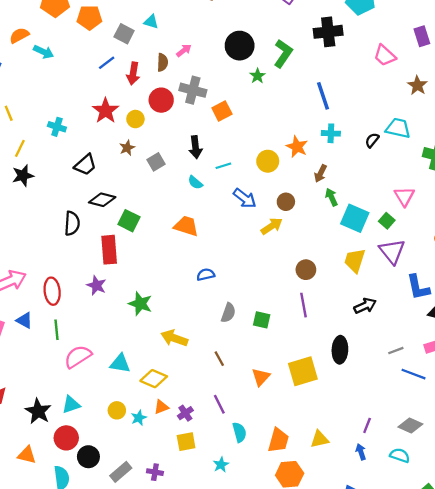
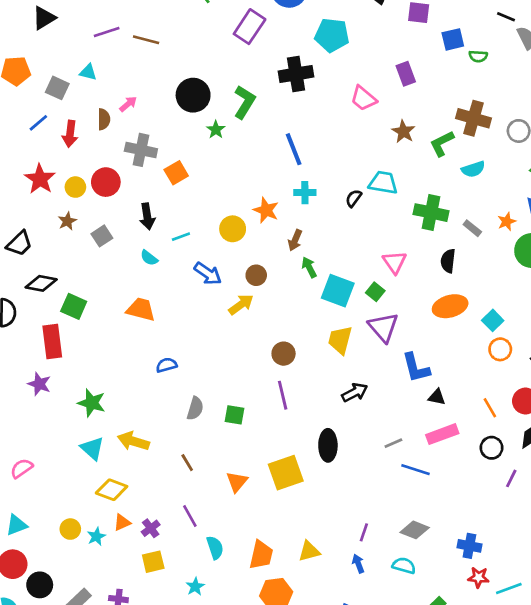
red circle: (161, 100) -> (106, 182), moved
pink semicircle: (78, 357) -> (22, 468), size x0.7
cyan triangle: (120, 364) -> (92, 448), moved, turned 35

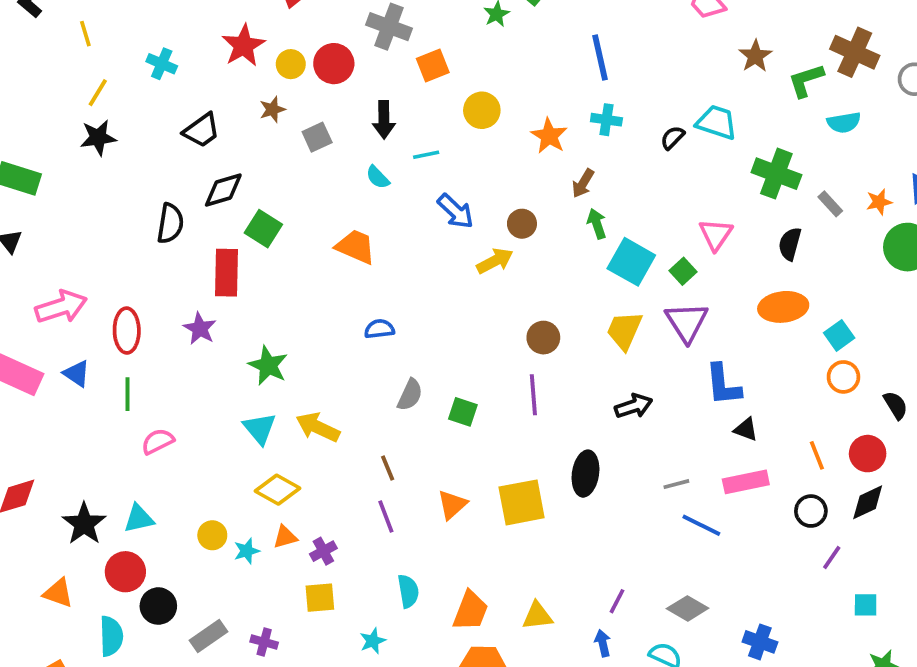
yellow circle: (233, 229) -> (482, 110), moved
black diamond: (41, 283) -> (223, 190), turned -36
purple line: (190, 516) -> (386, 516), moved

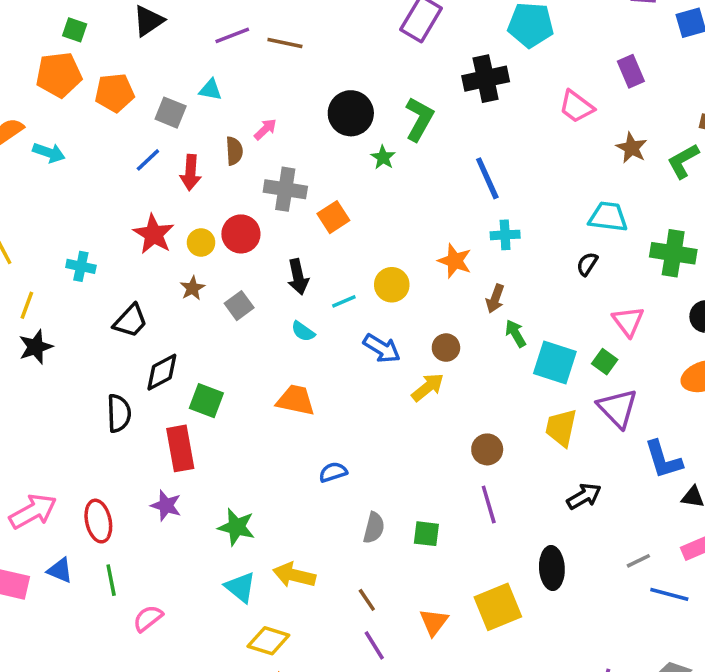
yellow circle: (482, 110) -> (392, 285), moved
black semicircle: (672, 138) -> (587, 264), moved

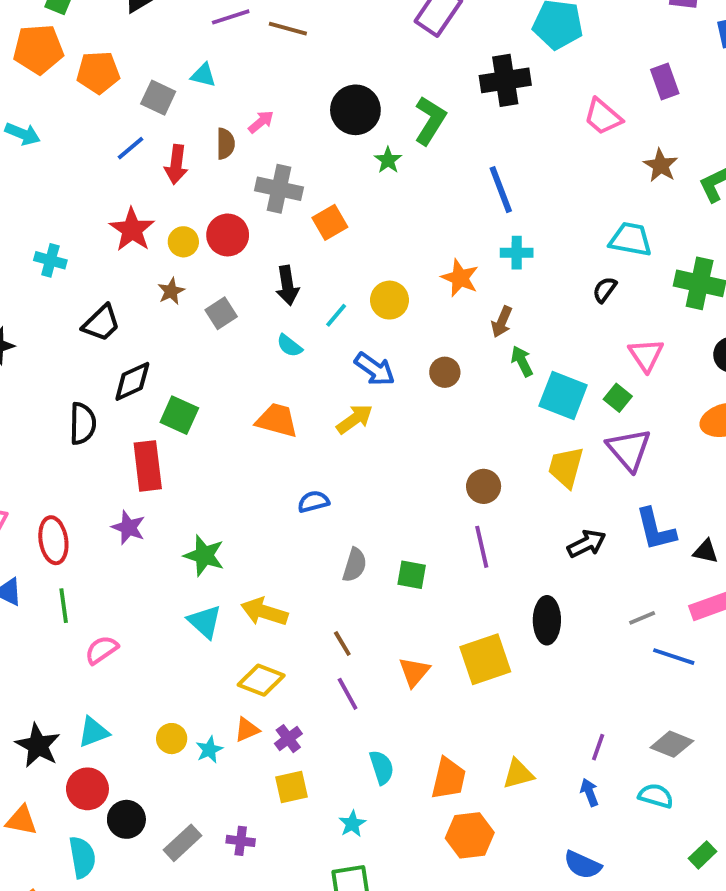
cyan line: (344, 301) -> (336, 315), turned -30
yellow arrow: (428, 387) -> (355, 419), moved
blue L-shape: (663, 460) -> (656, 529), moved
yellow diamond: (268, 641) -> (261, 680), moved

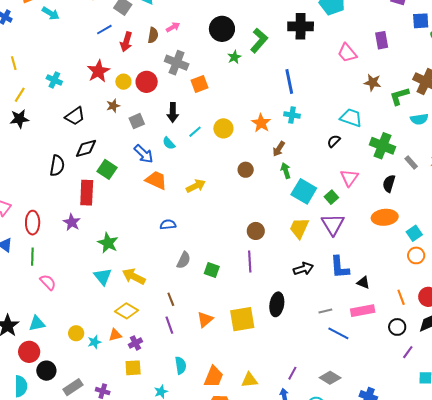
brown star: (661, 165) -> (373, 83), turned -30
blue arrow: (375, 369) -> (144, 154), moved
pink semicircle: (102, 650) -> (48, 282), turned 72

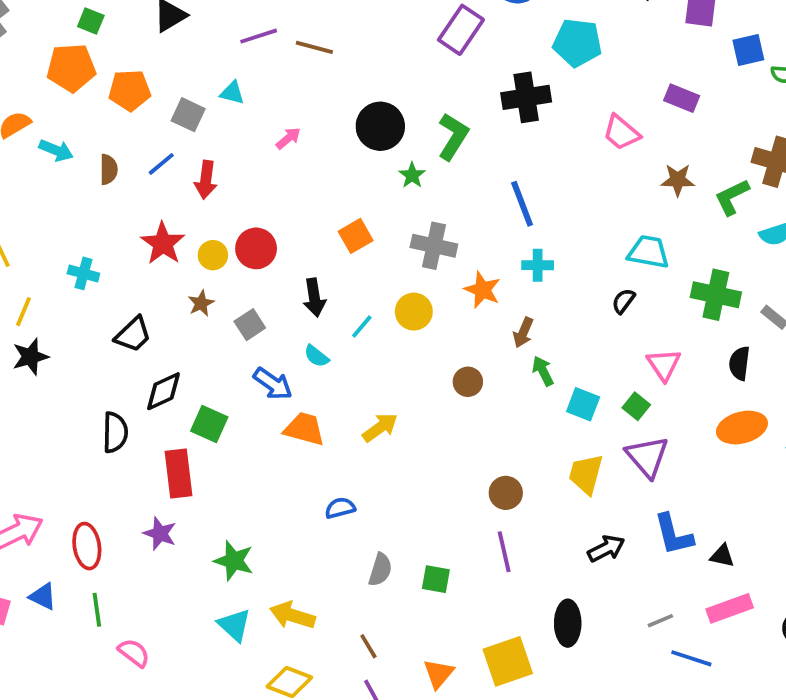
brown semicircle: (153, 35) -> (109, 169), moved
purple rectangle: (382, 40) -> (682, 98), turned -48
gray cross: (177, 63) -> (434, 246), moved
cyan square: (304, 191) -> (583, 404), size x0.7

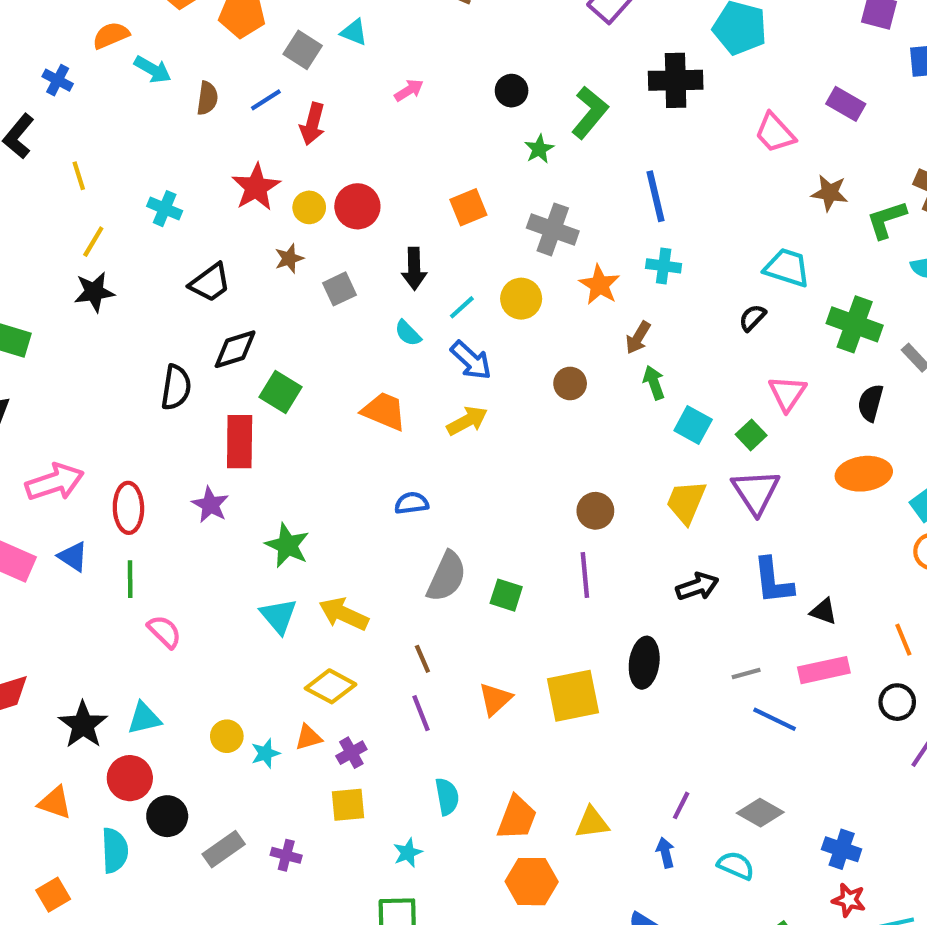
black circle: (380, 126) -> (512, 91), size x0.6
blue arrow: (273, 384) -> (471, 360), moved
gray semicircle: (380, 570) -> (447, 577), size x1.4

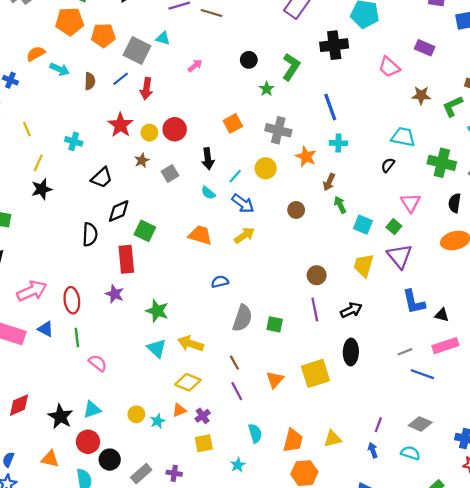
gray square: (303, 50) -> (137, 50), size x1.4
black arrow: (697, 587) -> (351, 310), moved

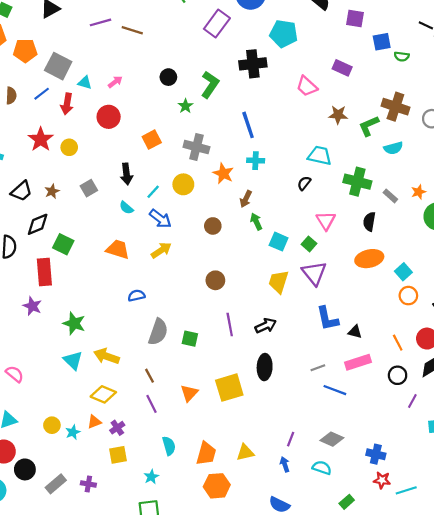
cyan triangle: (163, 38) -> (85, 83), moved
red circle: (175, 129) -> (109, 117), moved
brown star: (142, 160) -> (52, 191), moved
brown circle: (317, 275) -> (215, 280), moved

